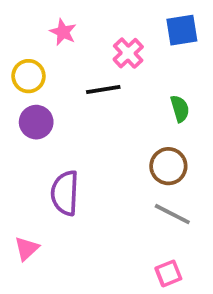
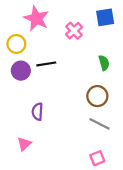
pink star: (63, 32) -> (36, 18), size x1.6
black line: (103, 90) -> (46, 64), moved
purple semicircle: (65, 193) -> (37, 112), size x0.7
pink triangle: (27, 249) -> (24, 144), moved

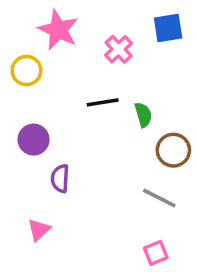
green semicircle: (104, 63) -> (143, 115), moved
black line: (46, 64) -> (103, 102), moved
purple circle: (21, 71) -> (34, 140), moved
brown circle: (97, 96) -> (173, 150), moved

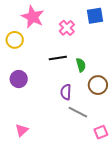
purple semicircle: (60, 178) -> (66, 92), moved
gray line: (159, 198) -> (78, 112), moved
pink square: (156, 253) -> (101, 132), moved

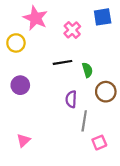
gray line: (78, 112) -> (84, 121), turned 72
pink square: (101, 132) -> (99, 143), moved

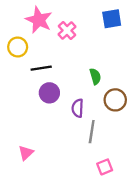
pink cross: (72, 30) -> (67, 31), moved
black line: (62, 62) -> (41, 68), moved
purple circle: (20, 85) -> (49, 93), moved
pink square: (99, 143) -> (105, 167), moved

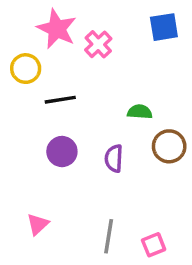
green semicircle: (95, 76) -> (140, 112), turned -70
purple circle: (49, 93) -> (62, 152), moved
gray line: (92, 132) -> (109, 236), moved

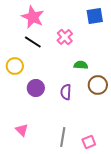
pink cross: (98, 44) -> (65, 37), moved
yellow circle: (26, 69) -> (15, 66), moved
black line: (60, 100) -> (33, 42), moved, turned 42
pink triangle: (38, 224) -> (22, 130), turned -32

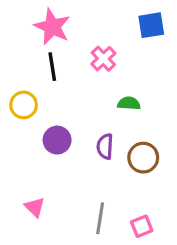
black line: (33, 42) -> (52, 67), turned 48
brown circle: (98, 85) -> (143, 158), moved

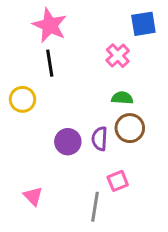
pink cross: (103, 59) -> (118, 56), moved
purple circle: (57, 140) -> (68, 142), moved
brown circle: (143, 158) -> (130, 128), moved
pink square: (142, 226) -> (118, 181), moved

